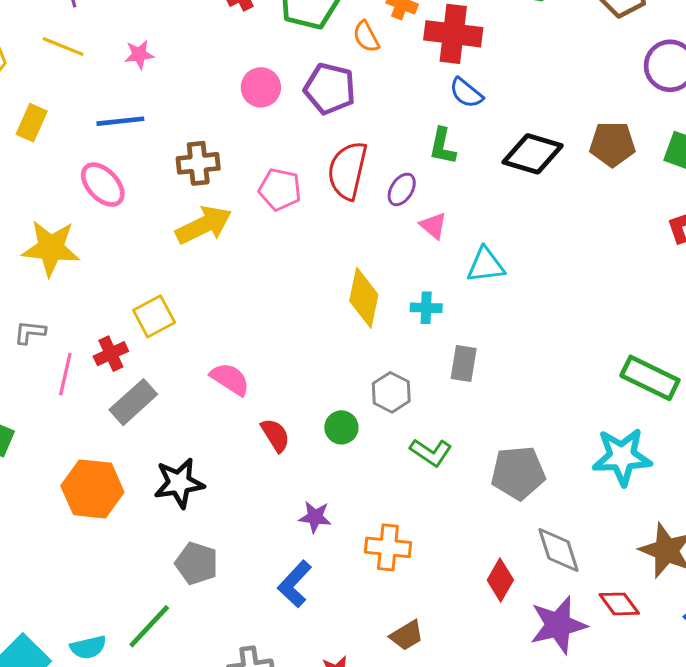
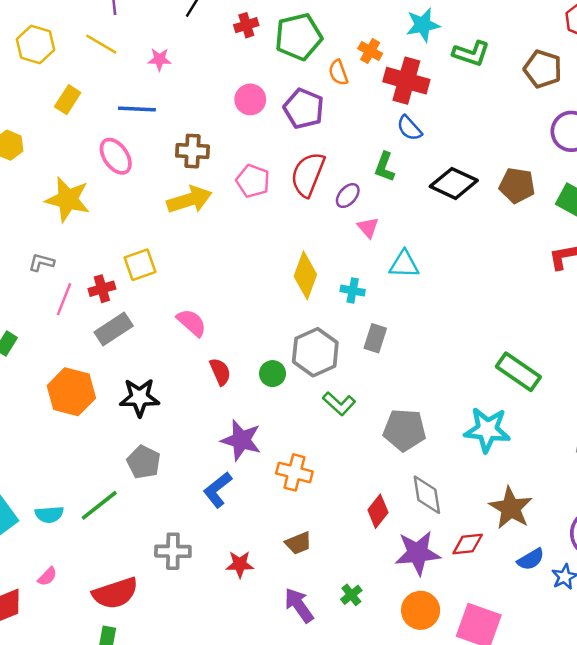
gray hexagon: (391, 392) -> (315, 352), size x1.5
purple star: (315, 517) -> (241, 440), size x1.6
red diamond: (619, 604) -> (468, 544), turned -68

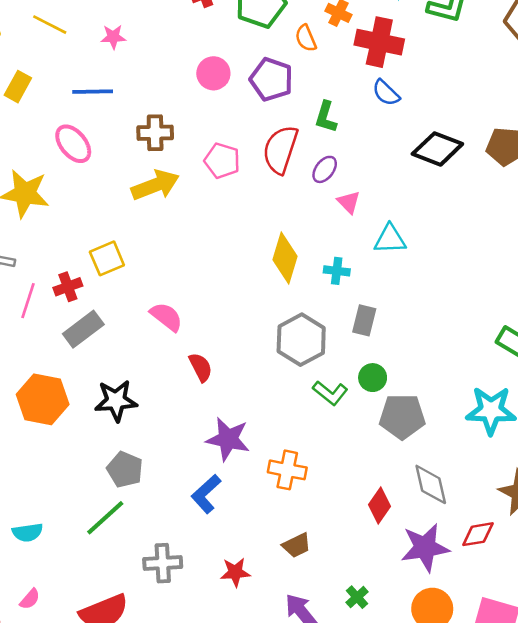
green L-shape: (385, 167) -> (326, 117), moved
green circle: (273, 374) -> (373, 378), moved
green line: (99, 505) -> (105, 518), moved

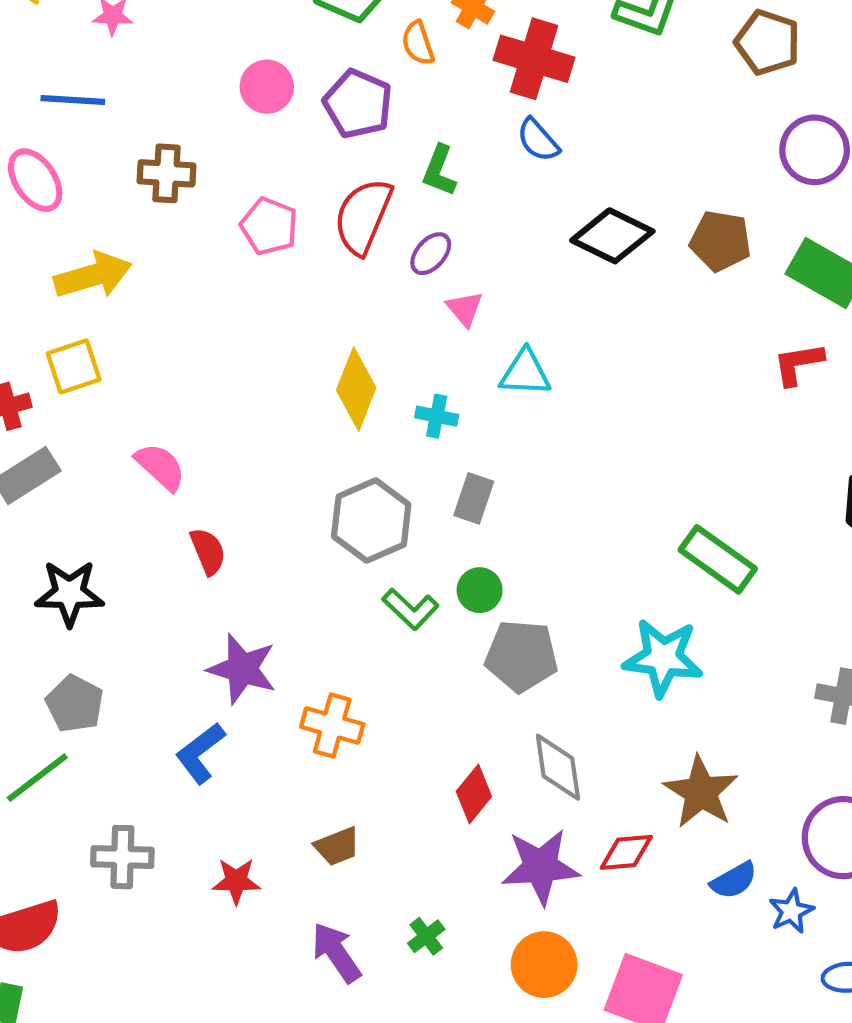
yellow arrow: (155, 185) -> (93, 275), moved

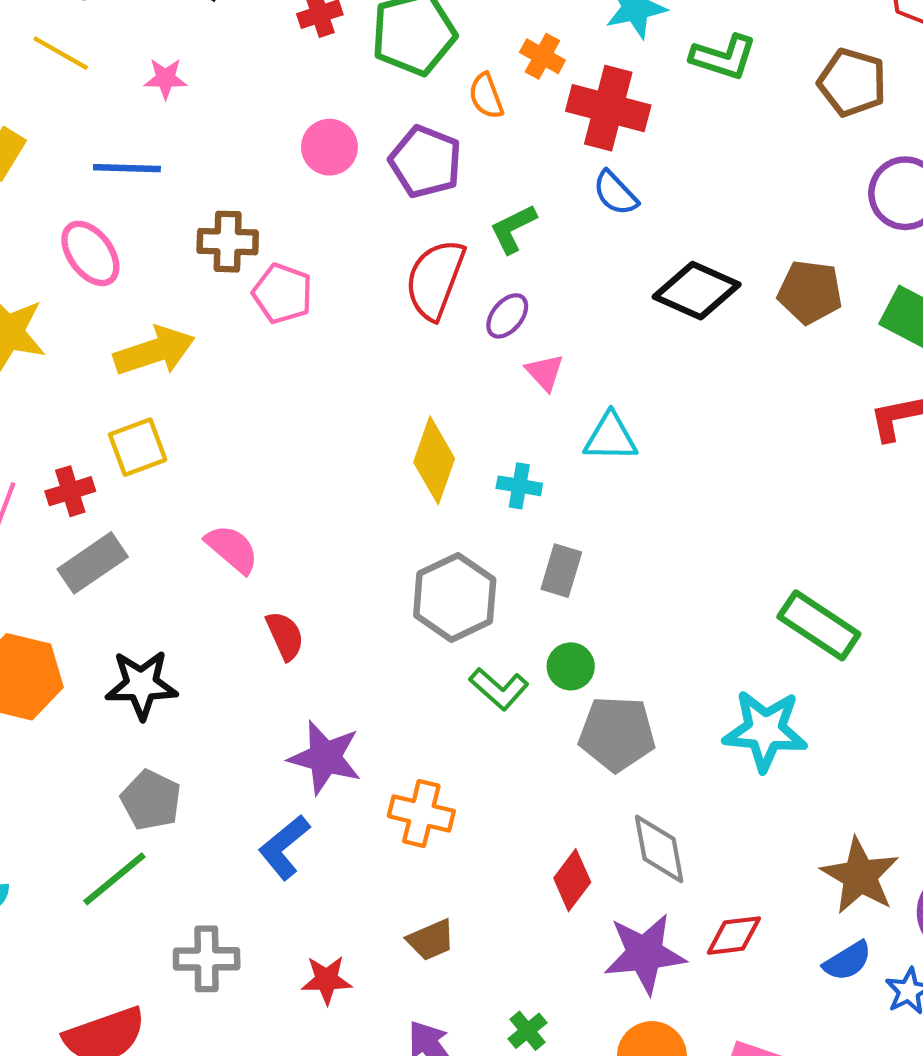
green L-shape: (439, 171) -> (513, 229), turned 44
pink pentagon: (269, 226) -> (283, 293), moved
brown star: (701, 792) -> (860, 876), moved

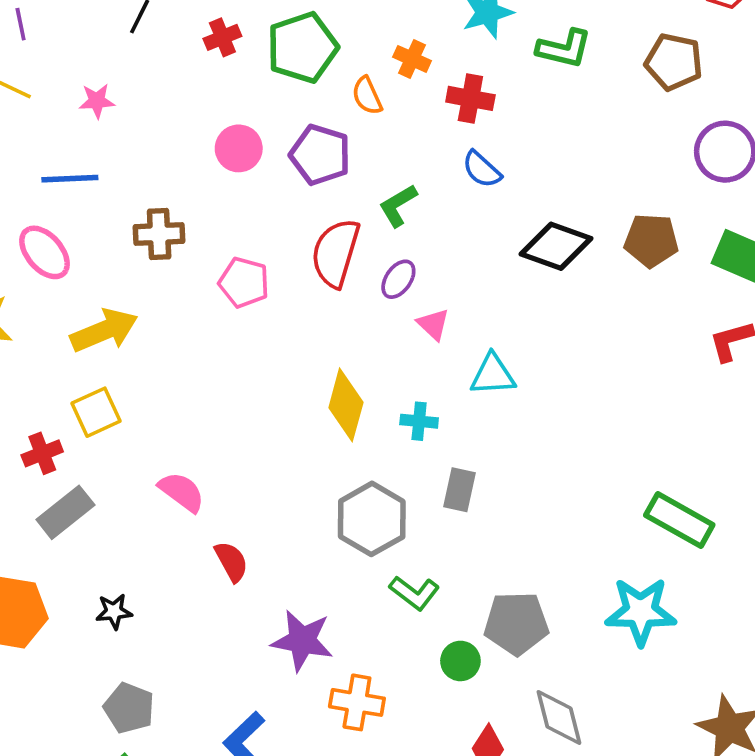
red cross: (608, 108) -> (470, 98), size x0.7
pink pentagon: (283, 293) -> (244, 282), moved
green circle: (571, 666) -> (460, 661), moved
black star: (141, 685) -> (114, 612), size x0.6
purple star: (325, 758) -> (302, 641), moved

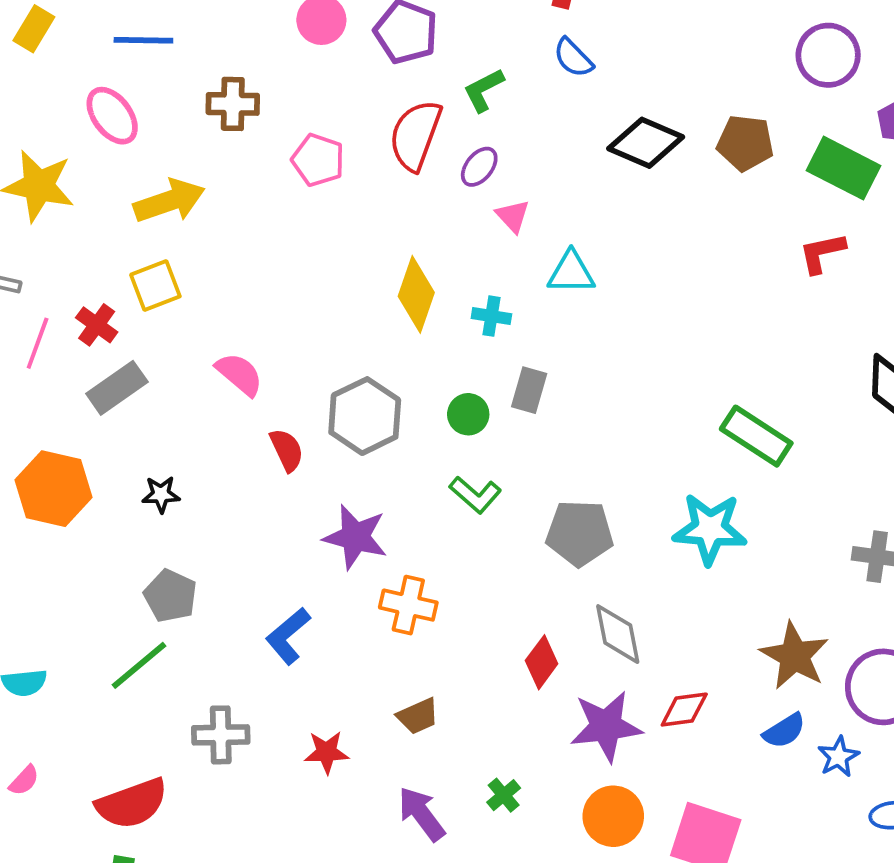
red cross: (42, 453) -> (97, 325), turned -36
gray hexagon: (372, 519) -> (365, 416), moved
green circle: (460, 661) -> (468, 414), moved

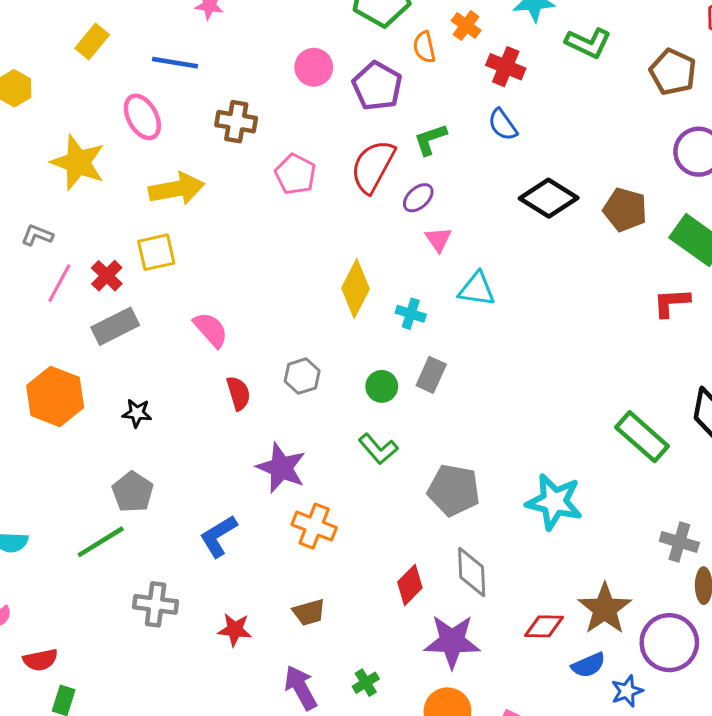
gray hexagon: (365, 416) -> (302, 376), size x0.6
green rectangle: (756, 436) -> (642, 437), moved
red diamond: (684, 710) -> (544, 626), moved
red semicircle: (132, 804) -> (40, 660), moved, size x0.6

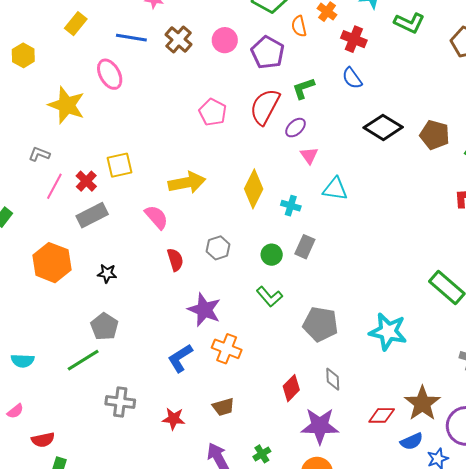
brown cross: (236, 122) -> (178, 39), moved, turned 32
yellow arrow: (177, 189) -> (187, 183), moved
blue L-shape: (218, 536) -> (180, 358), moved
gray diamond: (472, 572) -> (333, 379), size x0.7

